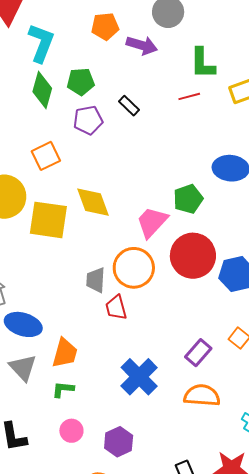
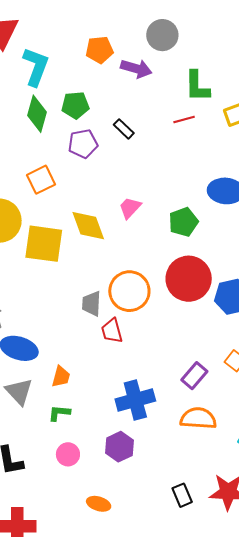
pink trapezoid: (152, 222) -> (130, 208), moved, size x0.7
orange trapezoid: (65, 353) -> (61, 377), size x0.7
blue cross: (139, 377) -> (135, 400), turned 30
purple hexagon: (119, 442) -> (119, 447), moved

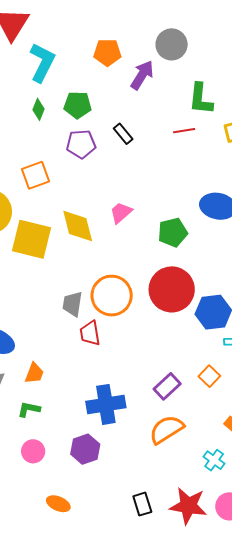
purple arrow: (136, 69) -> (142, 75), turned -80
green diamond: (37, 114) -> (38, 109), size x0.6
orange semicircle: (198, 418) -> (166, 429), turned -42

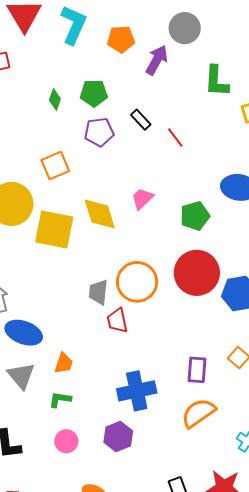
cyan L-shape: (42, 62) -> (74, 25), moved
red line: (184, 131) -> (175, 137), moved, turned 65
purple rectangle: (167, 386) -> (197, 370), turned -40

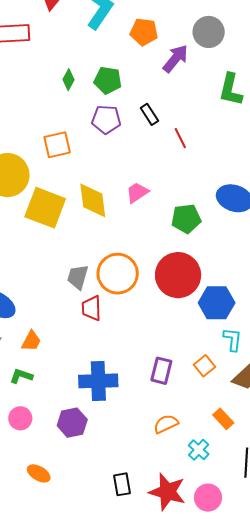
orange semicircle: (198, 413) -> (166, 424), moved, size x0.7

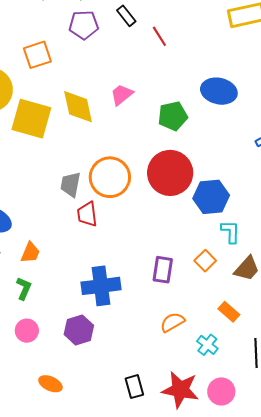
green L-shape: (21, 376) -> (24, 288), turned 100

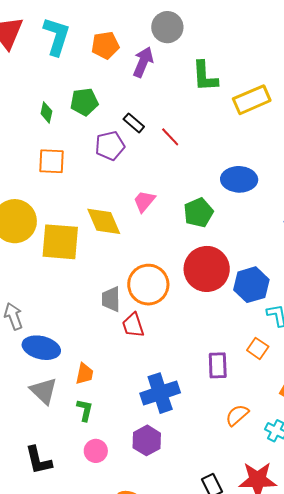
purple pentagon: (84, 25) -> (110, 146), moved
orange square: (37, 55) -> (52, 161), moved, turned 32

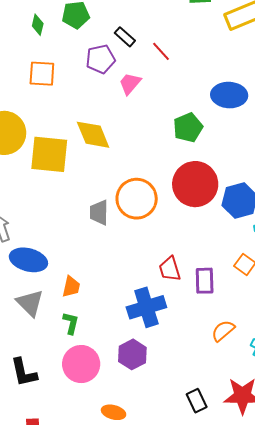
pink trapezoid: (144, 201) -> (130, 84), moved
red trapezoid: (133, 325) -> (170, 269), moved
pink circle: (96, 451) -> (81, 364), size x1.6

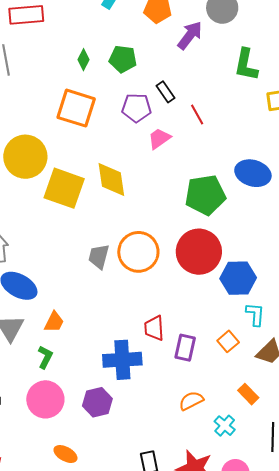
orange square: (42, 74) -> (76, 108), size x1.4
green pentagon: (188, 128) -> (205, 195), size x1.4

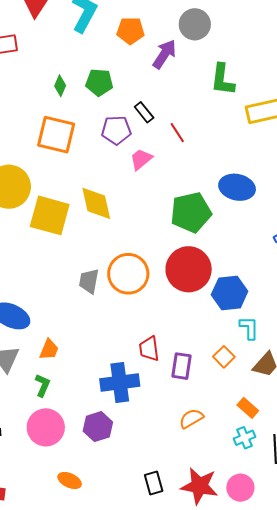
cyan cross: (225, 426) -> (245, 438), moved, turned 30

